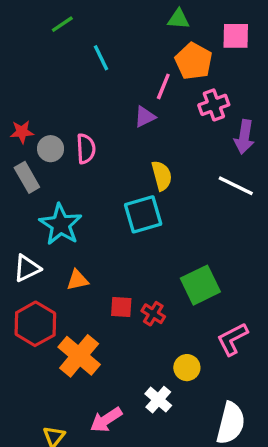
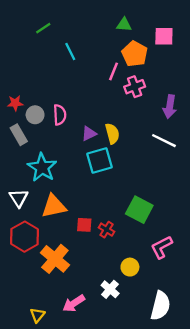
pink cross: (214, 105) -> (135, 87), moved
purple triangle: (145, 117) -> (89, 134), moved
white triangle: (27, 268) -> (19, 198), turned -36
orange triangle: (77, 280) -> (54, 206), size x1.6
green square: (200, 285) -> (139, 210), turned -36

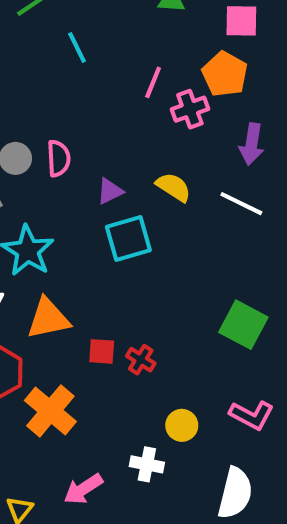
orange pentagon: (135, 54) -> (225, 74), moved
yellow semicircle: (112, 134) -> (174, 187), moved, turned -42
green square: (139, 210) -> (243, 325), moved
pink L-shape: (162, 247) -> (252, 415), moved, turned -125
white cross: (110, 289) -> (147, 464), turned -30

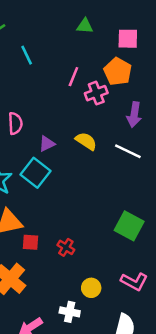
cyan square: (128, 238) -> (36, 173), moved, turned -36
red square: (102, 351) -> (30, 242), moved

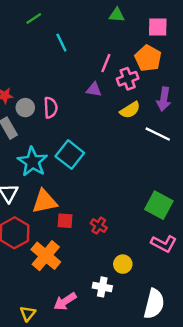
yellow semicircle: (86, 141) -> (130, 110), moved, turned 115
purple triangle: (47, 144) -> (94, 90), moved, turned 35
pink L-shape: (134, 282) -> (164, 244), moved

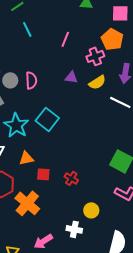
cyan line: (61, 43) -> (27, 29), moved
pink line: (106, 63) -> (65, 39), moved
purple triangle: (94, 90) -> (71, 77), moved
orange triangle: (45, 201) -> (26, 158), size x0.7

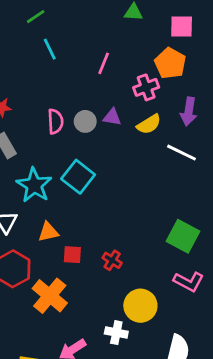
gray circle: (10, 80) -> (85, 121), moved
yellow circle: (91, 210) -> (140, 306), size x1.5

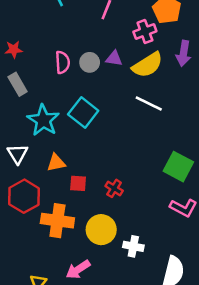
yellow semicircle: (149, 124) -> (147, 65), size x1.4
white line: (182, 153) -> (149, 104), moved
orange cross: (50, 296) -> (57, 221), turned -32
yellow circle: (140, 306) -> (101, 230), moved
white cross: (116, 333) -> (133, 246), moved

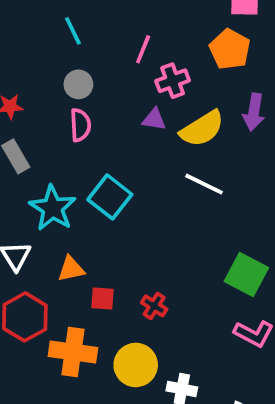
pink cross: (145, 31) -> (173, 81), moved
gray circle: (90, 62) -> (78, 84), moved

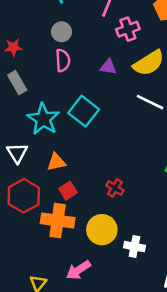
purple triangle: (154, 119) -> (108, 67), moved
red square: (102, 299) -> (68, 191), moved, turned -36

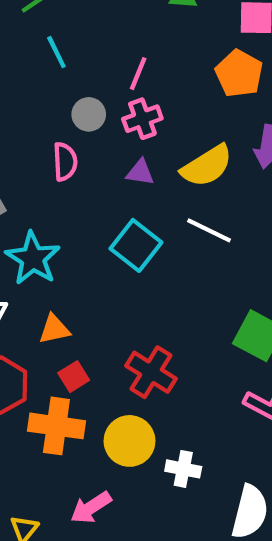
pink cross: (128, 29) -> (142, 119), moved
gray circle: (61, 32) -> (89, 114), moved
cyan square: (84, 111) -> (136, 245), moved
red cross: (115, 188) -> (151, 372), size x1.6

